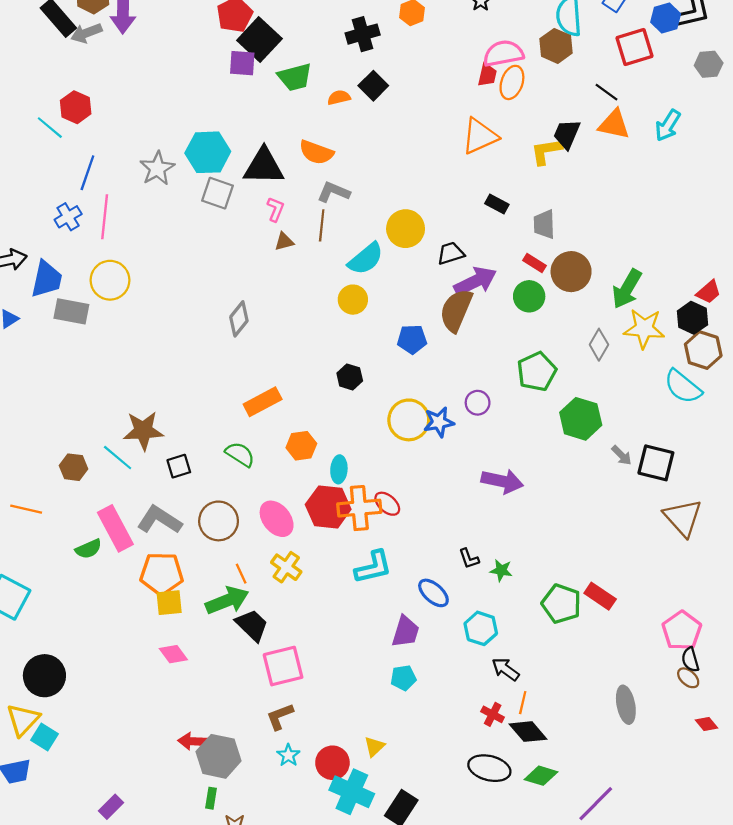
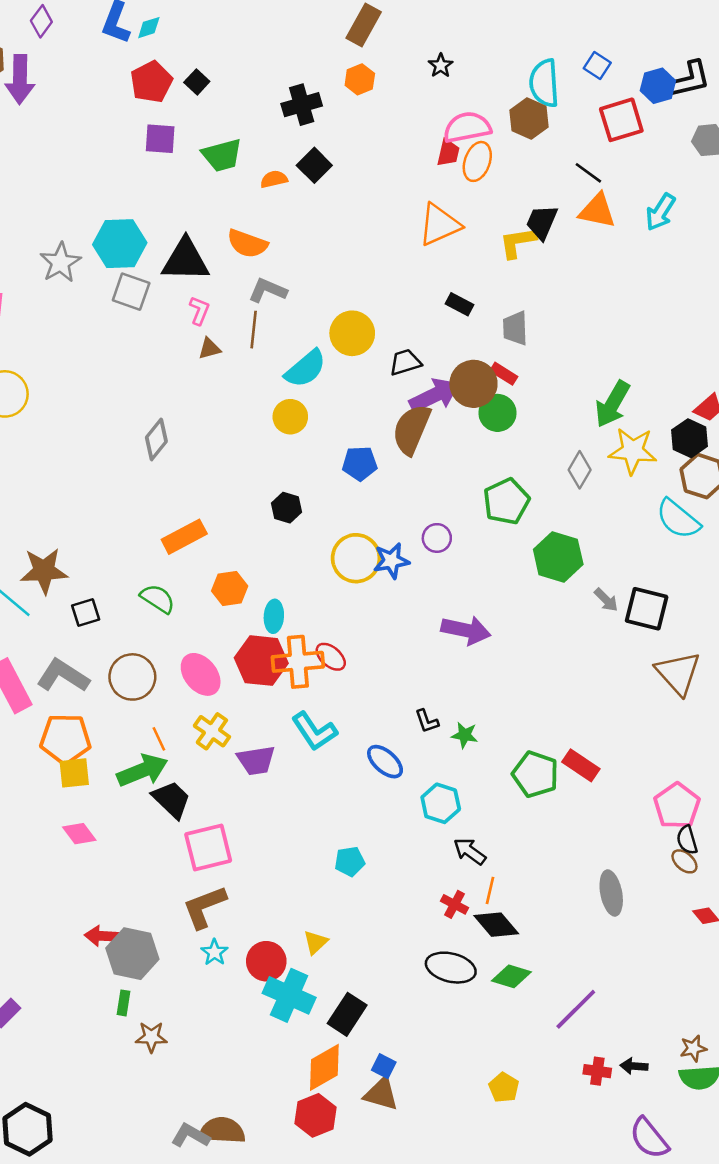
black square: (259, 39) -> (197, 82), moved, size x0.5
brown circle: (571, 272) -> (473, 384), moved
cyan L-shape: (373, 567) -> (314, 731), turned 69
purple trapezoid: (406, 632) -> (256, 760), moved, turned 64
brown L-shape: (280, 717) -> (204, 907), size x1.4

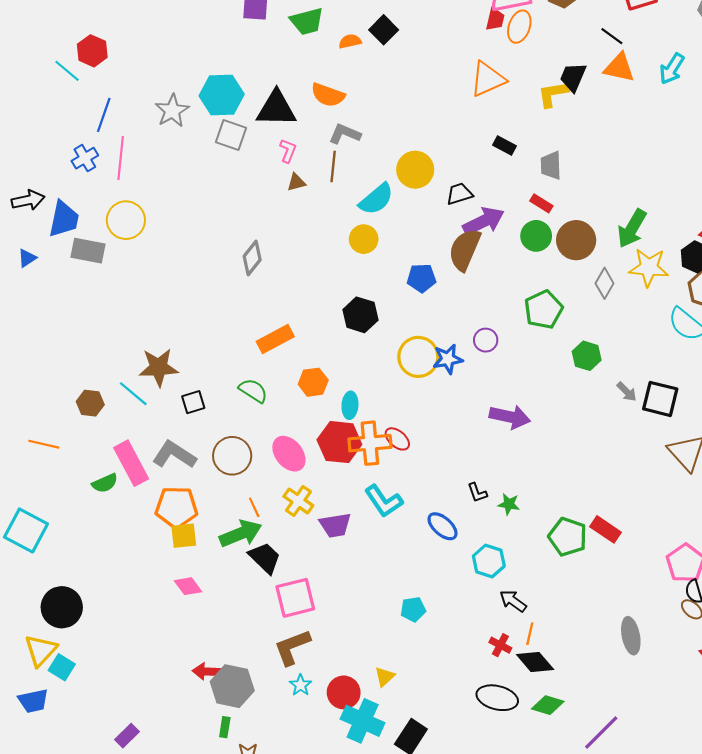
brown circle: (473, 384) -> (576, 240), moved
black hexagon: (287, 508) -> (360, 315), size x1.4
green hexagon: (558, 557) -> (587, 356), size x0.7

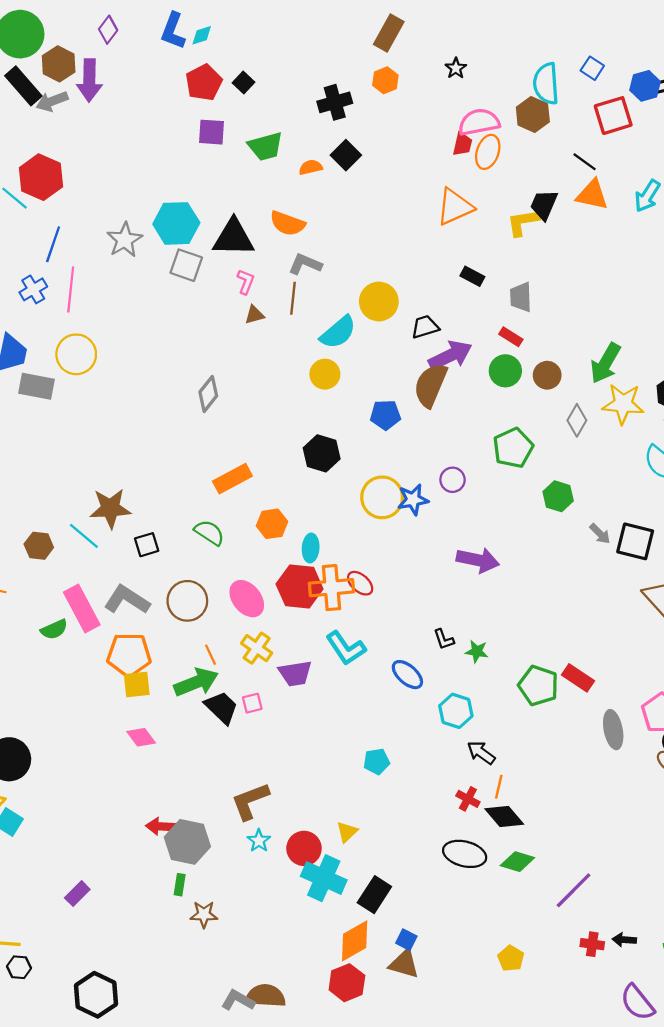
red hexagon: (92, 51) -> (41, 177), size x1.4
brown circle: (576, 240) -> (547, 375), size x0.7
pink square: (295, 598) -> (252, 703), moved, size x0.5
gray ellipse: (631, 636) -> (613, 730), moved

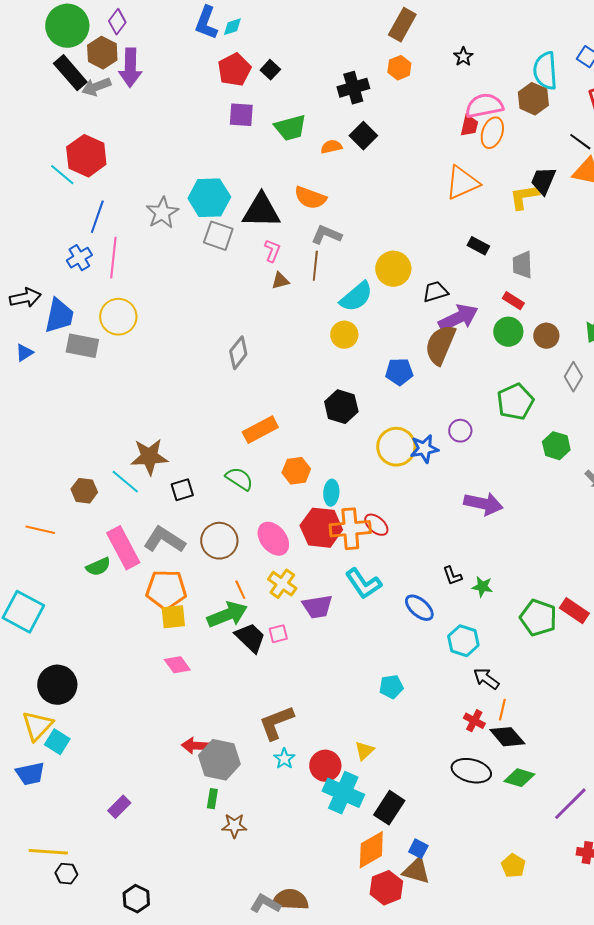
purple diamond: (108, 30) -> (117, 22), moved
red hexagon: (347, 983) -> (386, 888), moved
black hexagon: (96, 995) -> (136, 899), size x0.7

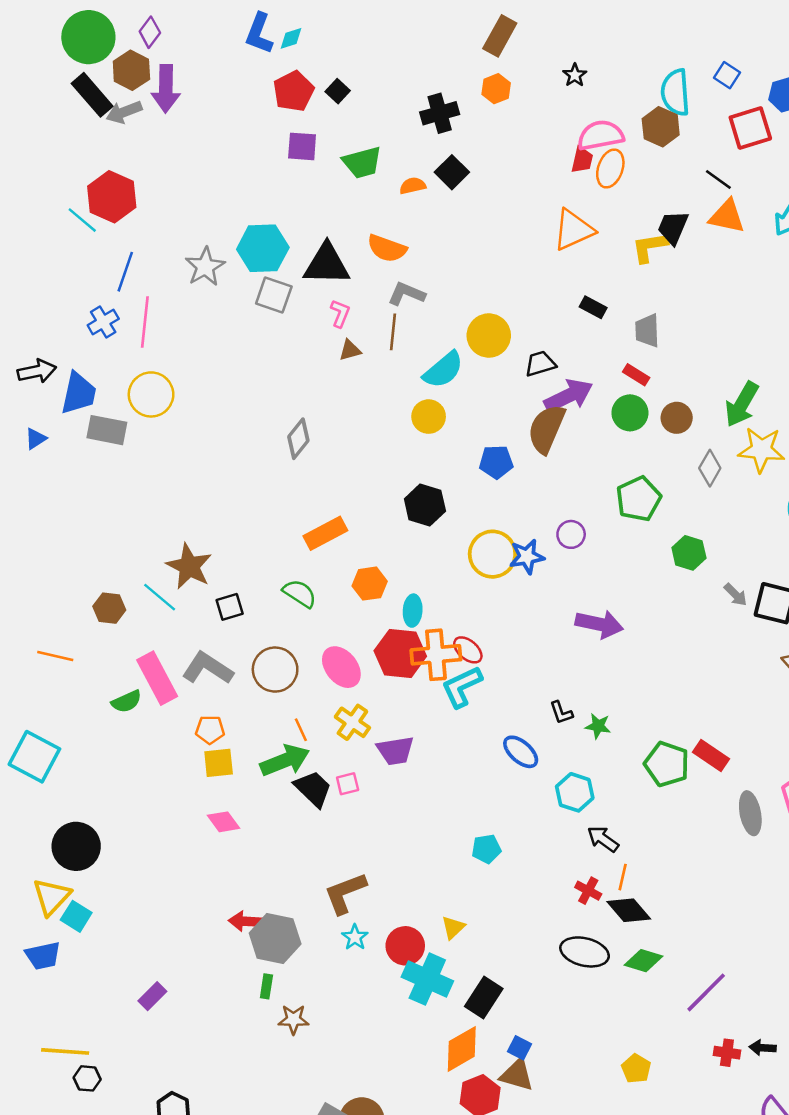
brown star: (149, 457) -> (189, 566), turned 30
cyan L-shape: (363, 584) -> (462, 687), moved, turned 99
orange pentagon: (166, 590) -> (210, 730), size x0.6

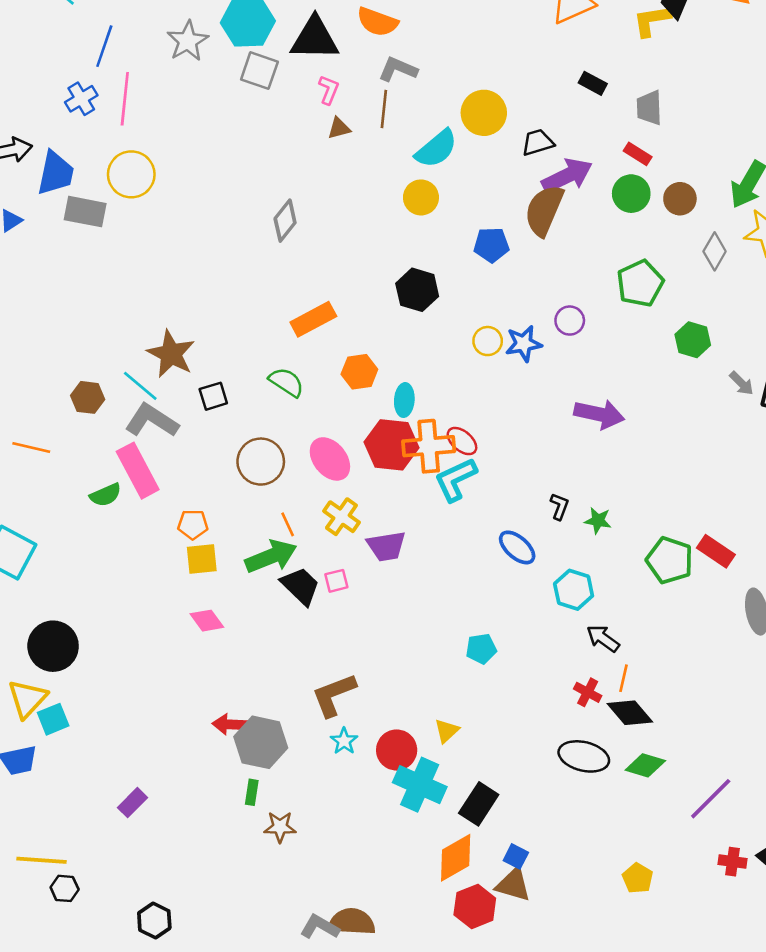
yellow circle: (492, 554) -> (488, 341), size x0.6
gray L-shape: (208, 668) -> (152, 421), moved
black L-shape: (561, 713) -> (559, 506), turned -140
cyan square: (76, 916) -> (53, 719), turned 36

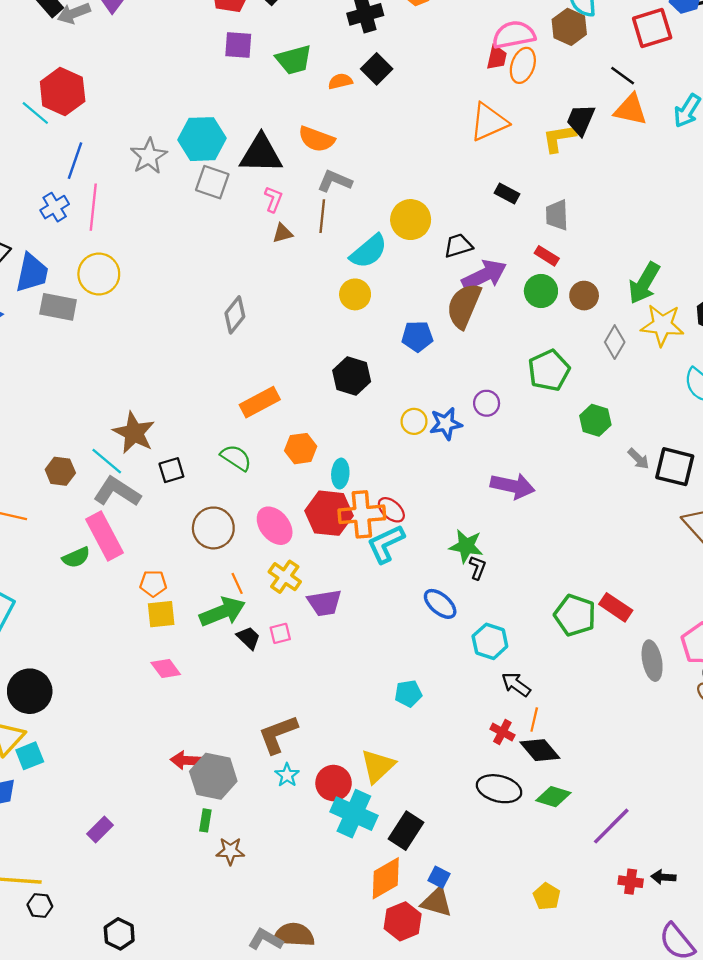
green star: (598, 521) -> (466, 546), moved, size x1.4
black trapezoid: (300, 586) -> (248, 638), size x0.7
yellow triangle: (447, 731) -> (378, 766), size x1.6

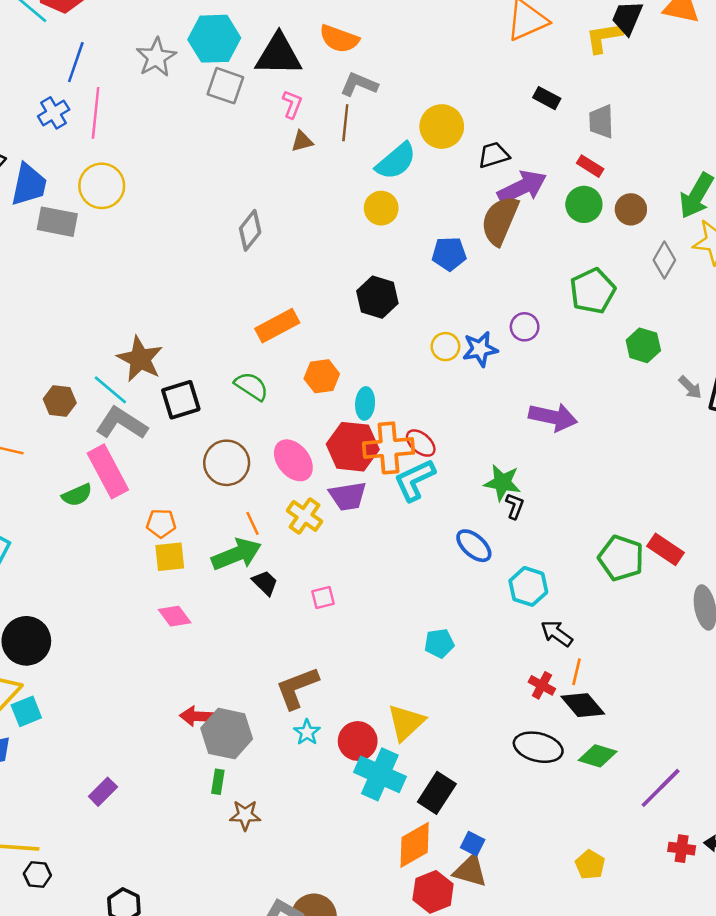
black square: (171, 470) -> (181, 400), size x1.4
purple trapezoid: (324, 603) -> (348, 496), moved
pink square: (280, 633) -> (323, 598), moved

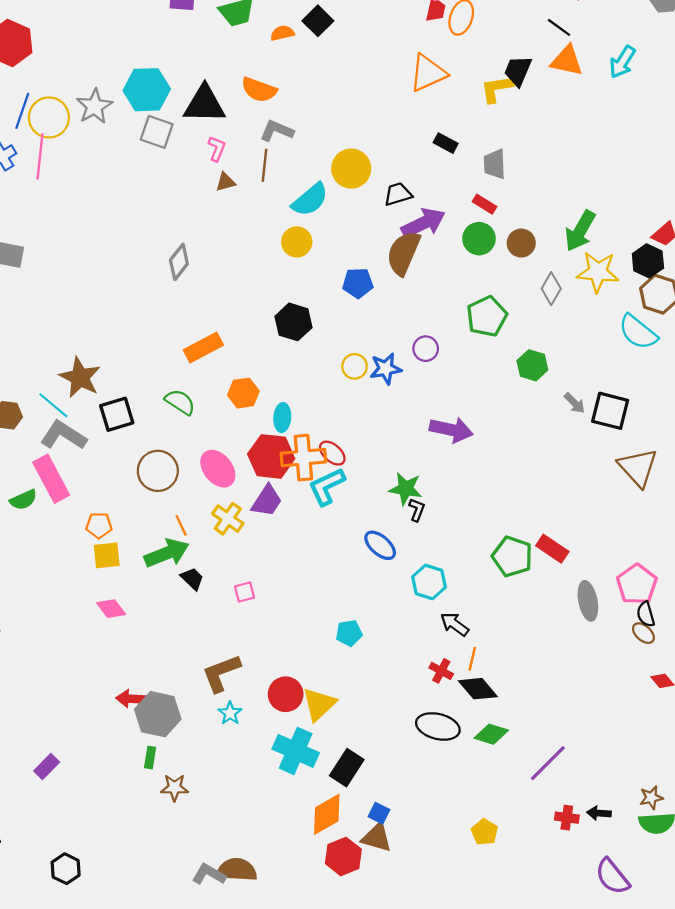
yellow circle: (102, 186) -> (49, 117), moved
purple trapezoid: (348, 496) -> (267, 501), turned -48
red circle: (358, 741) -> (286, 694), moved

